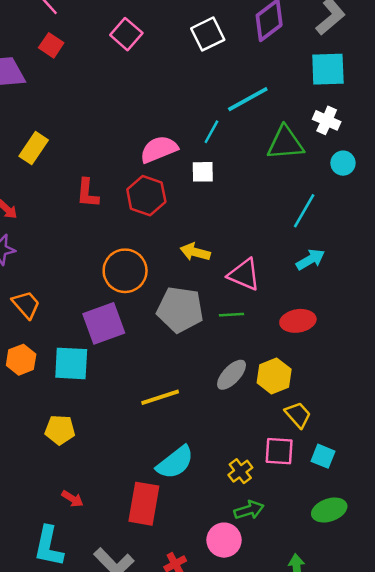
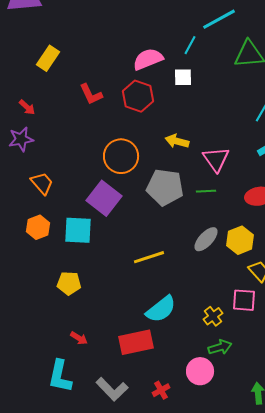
red L-shape: (87, 193) -> (91, 94), turned -30
pink triangle: (244, 275) -> (216, 159), turned 32
purple square: (104, 323) -> (104, 198), turned -32
red rectangle: (144, 504) -> (136, 342), turned 68

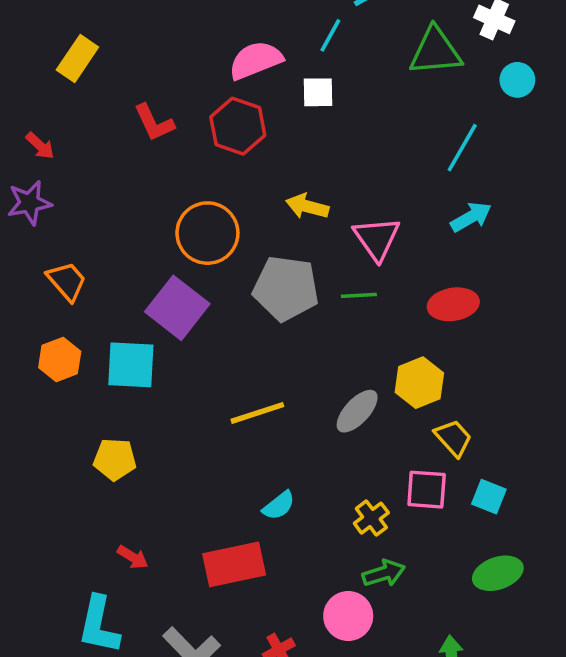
gray ellipse: (206, 239) -> (357, 411), moved
cyan semicircle: (161, 309) -> (279, 506), size x0.6

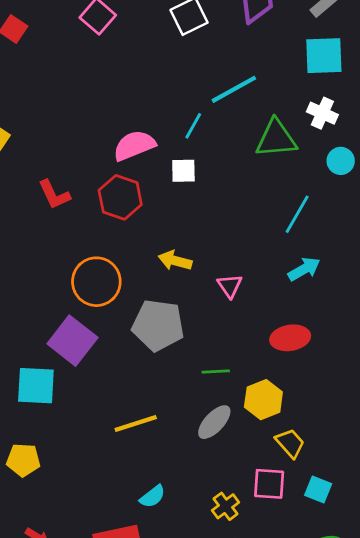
pink triangle: (377, 238) -> (230, 286), size x0.7
green line: (359, 295) -> (216, 372), moved

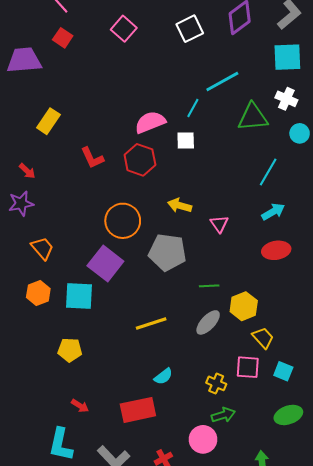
red ellipse: (290, 338) -> (276, 250), moved
yellow cross: (226, 506) -> (216, 383), turned -30

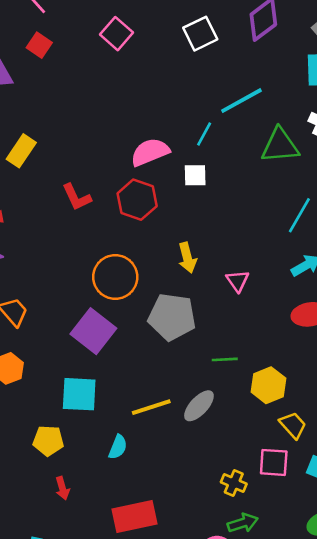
yellow arrow: (180, 206) -> (187, 258), turned -120
cyan square: (79, 296) -> (79, 394), moved
gray ellipse: (208, 322) -> (199, 406), moved
cyan semicircle: (163, 376) -> (118, 447), moved, turned -30
red arrow: (80, 406) -> (62, 488), moved, turned 42

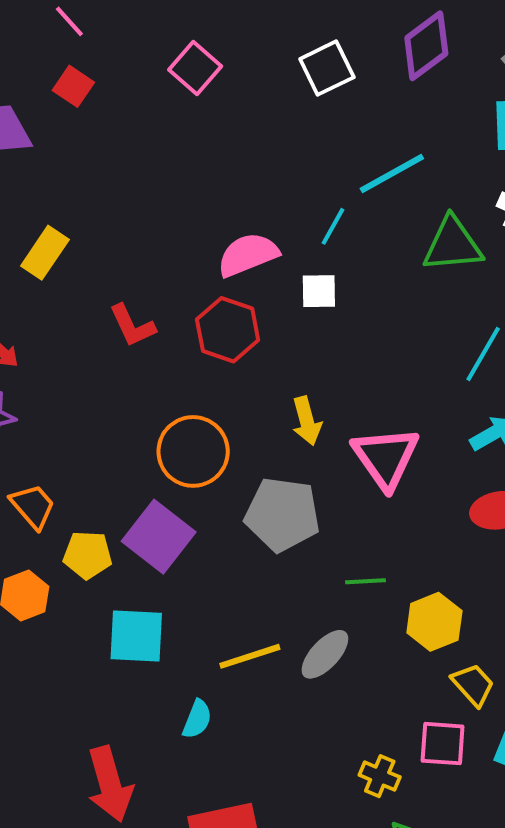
pink triangle: (238, 281) -> (386, 458), size x1.8
yellow pentagon: (48, 441) -> (88, 555), moved
red arrow: (62, 488) -> (110, 784), size x2.0

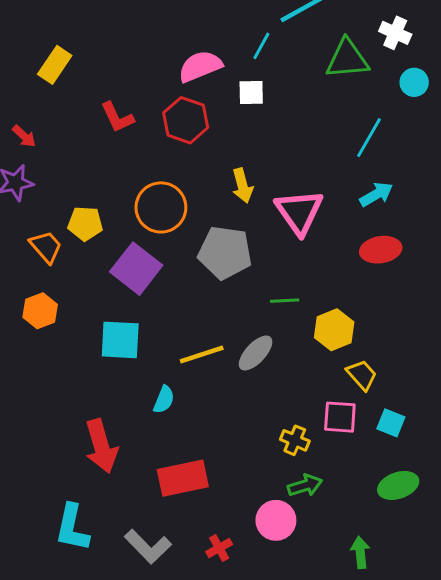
yellow pentagon: (88, 555) -> (85, 223), moved

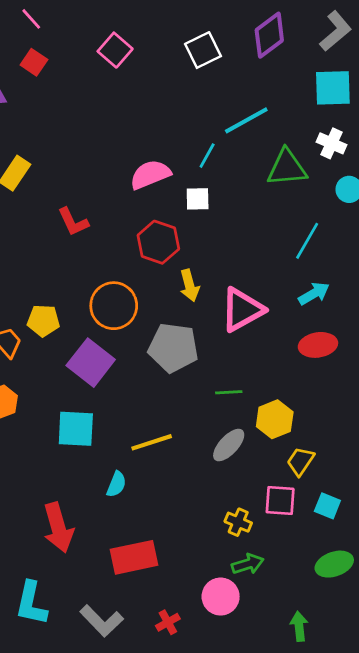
red hexagon: (186, 120) -> (158, 242), moved
pink triangle: (299, 212) -> (242, 310), turned 36
gray ellipse: (256, 353) -> (229, 445), moved
yellow trapezoid: (362, 375) -> (300, 461), turned -104

